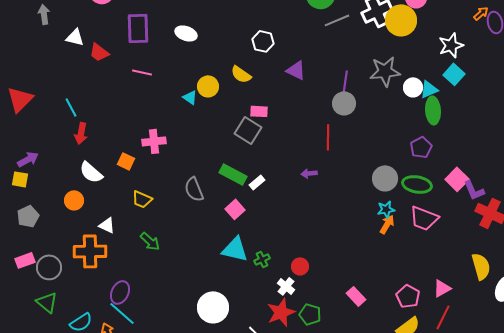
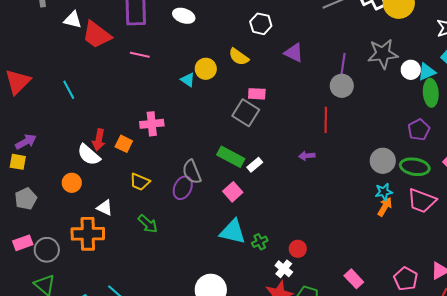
red trapezoid: (99, 52) -> (97, 35), size x1.5
red arrow: (81, 133) -> (99, 140), moved
purple ellipse: (120, 292) -> (183, 188), moved

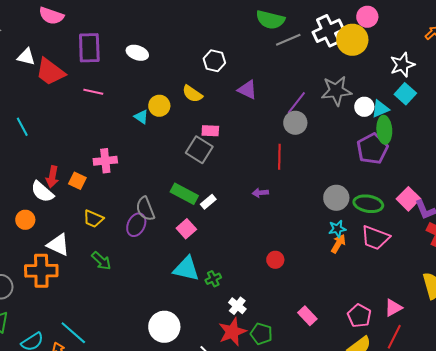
purple line: (343, 66) -> (296, 103), turned 30
purple pentagon: (419, 130) -> (372, 149), moved, size x1.4
white triangle: (105, 208) -> (58, 245), size x1.4
red circle: (298, 249) -> (275, 260), moved

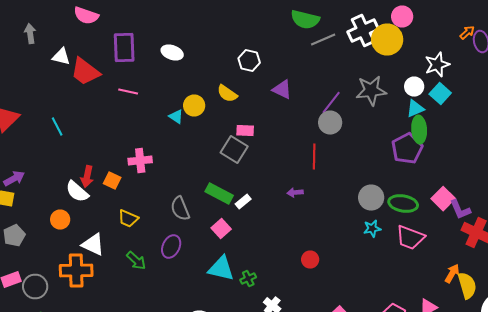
white circle: (364, 107) -> (414, 86), moved
purple ellipse: (136, 225) -> (171, 246), moved
orange arrow: (338, 244) -> (452, 274), moved

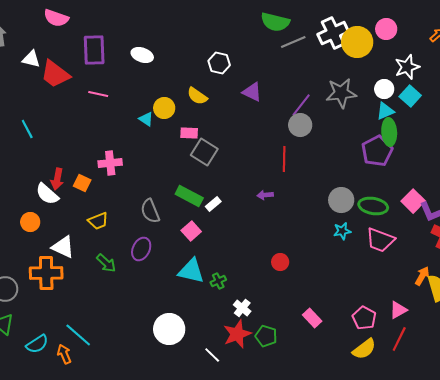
pink circle: (402, 16) -> (386, 29), moved
pink rectangle: (245, 130) -> (189, 133), moved
yellow trapezoid: (128, 218) -> (98, 221), turned -45

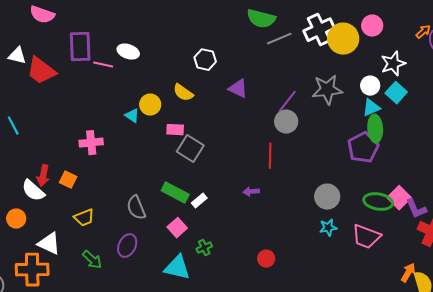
pink line: (98, 94) -> (103, 65), moved
pink cross: (110, 163) -> (91, 143), moved
green ellipse: (373, 206) -> (378, 202), moved
green cross: (218, 281) -> (204, 248), moved

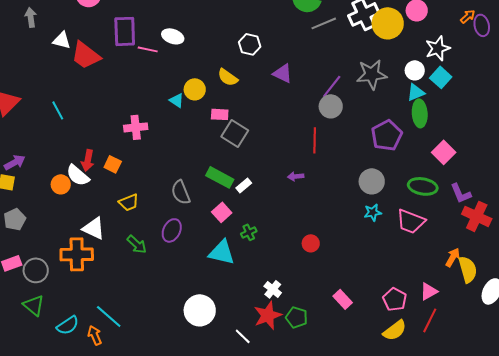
purple pentagon: (363, 148) -> (387, 135), moved
pink square: (399, 198) -> (444, 152), moved
orange circle: (16, 219) -> (61, 184), moved

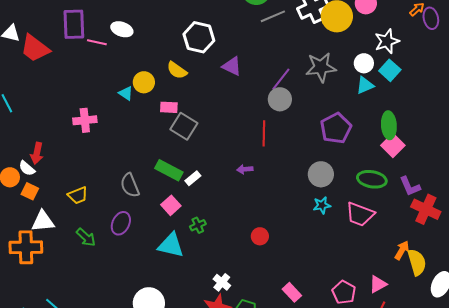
white hexagon: (250, 44) -> (199, 37), size x1.4
green ellipse: (420, 113) -> (389, 125), moved
orange square: (113, 164) -> (30, 191), moved
white semicircle: (78, 175) -> (27, 168), size x0.7
white triangle: (94, 228) -> (43, 221), turned -30

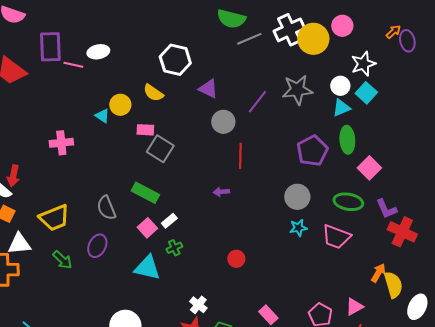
white ellipse: (122, 29) -> (98, 52), turned -30
gray circle: (280, 99) -> (223, 122), moved
green ellipse: (389, 125) -> (347, 140), moved
white rectangle: (193, 178) -> (169, 221), moved
yellow trapezoid: (78, 195) -> (54, 218), size x1.5

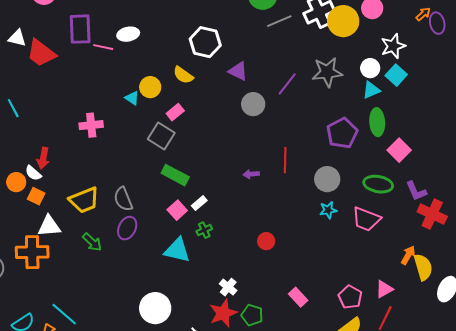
pink rectangle: (145, 130) -> (175, 112), turned -42
gray square: (160, 149) -> (161, 136), moved
red line: (240, 156) -> (285, 160), moved
gray semicircle: (106, 208) -> (123, 199), moved

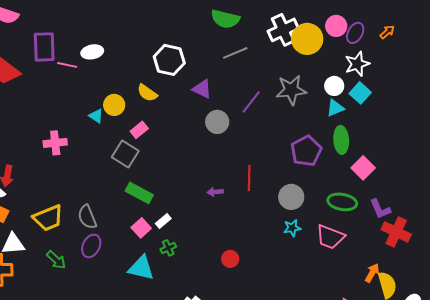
gray line: (279, 21) -> (235, 53), moved
purple ellipse: (437, 23) -> (355, 33), moved, turned 40

